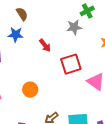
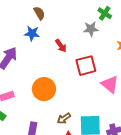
green cross: (87, 11) -> (105, 13), turned -32
orange circle: (30, 90) -> (44, 89), size x1.5

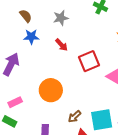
brown semicircle: (39, 13) -> (26, 16), moved
gray star: (91, 29) -> (61, 18), moved

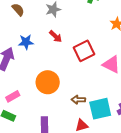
blue star: (31, 37) -> (26, 42), moved
brown arrow: (75, 117) -> (78, 100), moved, turned 48

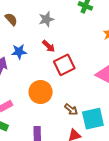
red square: (84, 51) -> (64, 65), moved
brown arrow: (78, 100) -> (71, 109), turned -144

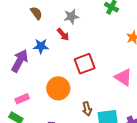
red arrow: (49, 46) -> (63, 34), moved
brown arrow: (71, 109) -> (87, 109), turned 32

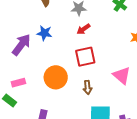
red arrow: (63, 34) -> (84, 29), moved, turned 88
brown arrow: (87, 109) -> (88, 87), moved

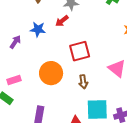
red arrow: (84, 29) -> (62, 21), moved
purple arrow: (21, 45) -> (15, 42), size x0.6

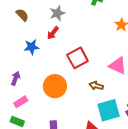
purple arrow: (15, 42) -> (16, 78), moved
brown arrow: (83, 82) -> (96, 86), moved, turned 128

